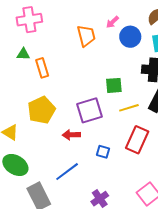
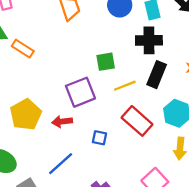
orange rectangle: (42, 68) -> (23, 49), turned -36
yellow pentagon: (41, 110) -> (26, 115), moved
red rectangle: (137, 140) -> (137, 121), turned -68

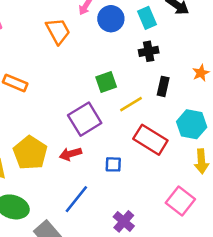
black cross: (149, 40) -> (149, 51), size x0.7
black rectangle: (157, 75) -> (163, 86), size x0.7

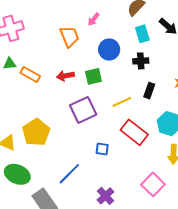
blue circle: (111, 19) -> (109, 50), moved
green square: (106, 82) -> (93, 76), moved
red arrow: (70, 154) -> (65, 76), moved

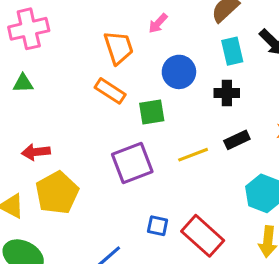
orange rectangle: (30, 75) -> (110, 91), moved
red arrow: (65, 76) -> (36, 152), moved
black rectangle: (149, 91) -> (237, 140), turned 42
red rectangle: (134, 132) -> (203, 236), moved

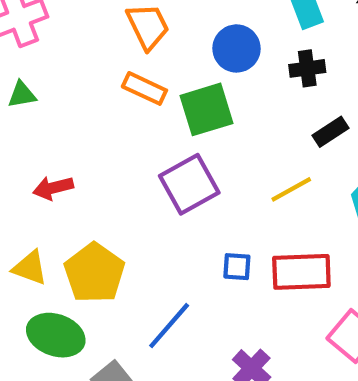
green square: (152, 112) -> (207, 109), size x1.4
yellow line: (193, 155) -> (291, 189), moved
yellow pentagon: (57, 193) -> (94, 273), moved
red rectangle: (203, 236) -> (301, 272), turned -36

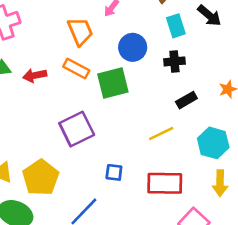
purple square: (189, 184) -> (77, 129), moved
red arrow: (53, 188) -> (35, 75), moved
blue square: (237, 267) -> (114, 172), moved

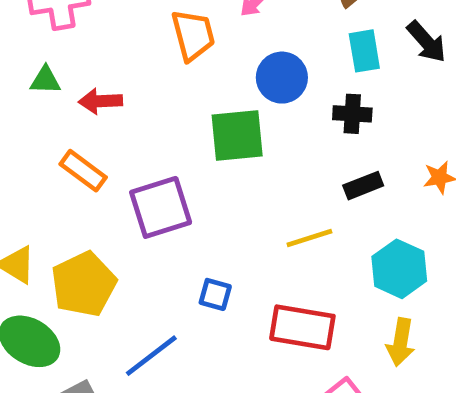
orange rectangle: (76, 68) -> (83, 171), moved

